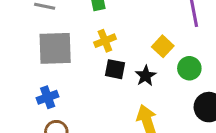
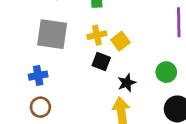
yellow square: (163, 46) -> (120, 41), moved
black star: (146, 76) -> (127, 83), moved

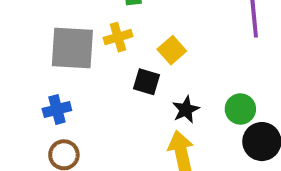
yellow cross: (97, 35) -> (118, 37), moved
green circle: (166, 72) -> (240, 109), moved

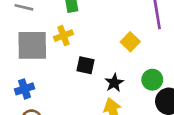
yellow square: (172, 50) -> (130, 42), moved

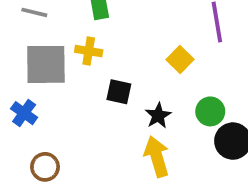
yellow cross: (64, 36) -> (89, 51), turned 30
blue cross: (25, 89) -> (24, 113), moved, turned -36

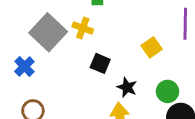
gray square: (46, 64) -> (48, 32), turned 33
black star: (158, 116) -> (127, 87), turned -30

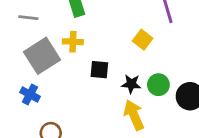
gray square: (48, 32) -> (42, 56), turned 32
green circle: (168, 91) -> (158, 85), moved

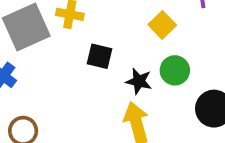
green circle: (158, 85) -> (175, 70), moved

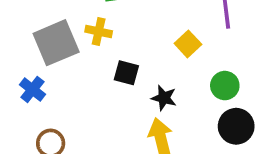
green circle: (175, 70) -> (225, 86), moved

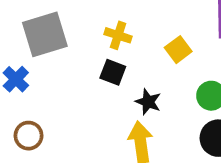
yellow cross: (99, 31) -> (118, 35), moved

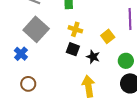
gray square: (45, 34) -> (36, 29), turned -30
black star: (148, 102) -> (93, 57), moved

